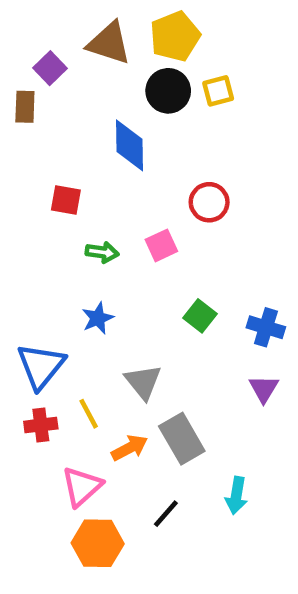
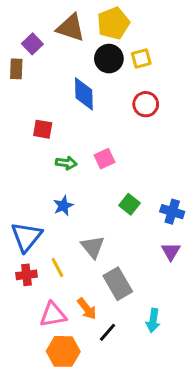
red circle: (209, 202) -> (146, 104), moved
orange arrow: (130, 448) -> (87, 309), moved, turned 80
pink triangle: (82, 486) -> (53, 315), turned 32

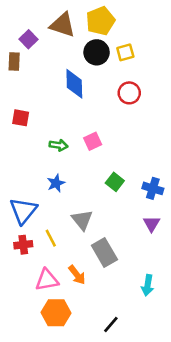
red square: (43, 129) -> (21, 118), moved
cyan arrow: (153, 321) -> (148, 285), moved
black line: (107, 332) -> (111, 325), moved

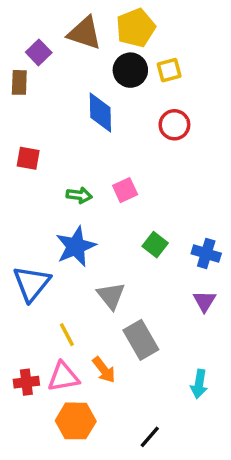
blue star: (56, 183) -> (76, 246), size x1.6
yellow line: (51, 238) -> (67, 335), moved
red cross: (23, 245) -> (26, 382), moved

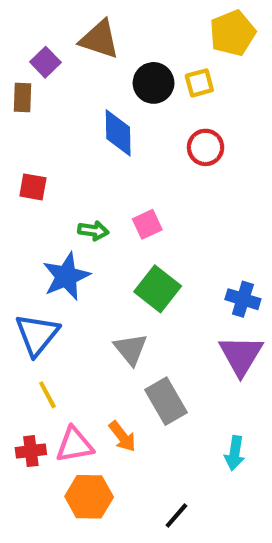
yellow pentagon: (136, 28) -> (233, 33), moved
green square: (155, 245) -> (158, 289), moved, size x1.5
blue star: (76, 246) -> (66, 276), moved
purple triangle: (204, 301) -> (241, 355), size x1.6
yellow line: (67, 335) -> (47, 395), moved

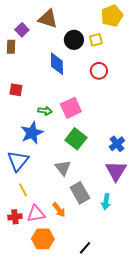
pink square: (147, 224) -> (71, 108), size x1.5
blue cross: (243, 299) -> (117, 144), turned 35
cyan arrow: (235, 453) -> (106, 202), moved

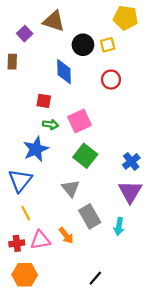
yellow pentagon: (112, 16) -> (126, 18), turned 30
brown rectangle: (11, 47) -> (12, 62), moved
red square: (16, 90) -> (44, 101), moved
orange hexagon: (43, 239) -> (25, 275), moved

